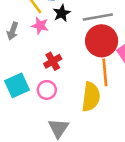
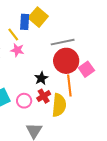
black star: (62, 13) -> (41, 78), moved
red cross: (53, 61) -> (44, 96), moved

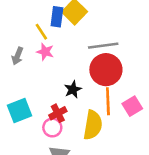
pink square: (86, 69) -> (132, 106), moved
red cross: (44, 96) -> (58, 113), moved
pink circle: (24, 101) -> (52, 128), moved

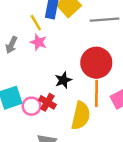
gray line: (103, 46) -> (105, 20), moved
red cross: (58, 113) -> (47, 102), turned -35
pink circle: (52, 128) -> (31, 106), moved

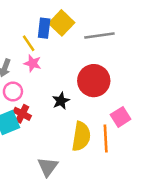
orange line: (96, 93) -> (106, 138), moved
red cross: (47, 102) -> (22, 114), moved
pink circle: (31, 106) -> (13, 92), moved

